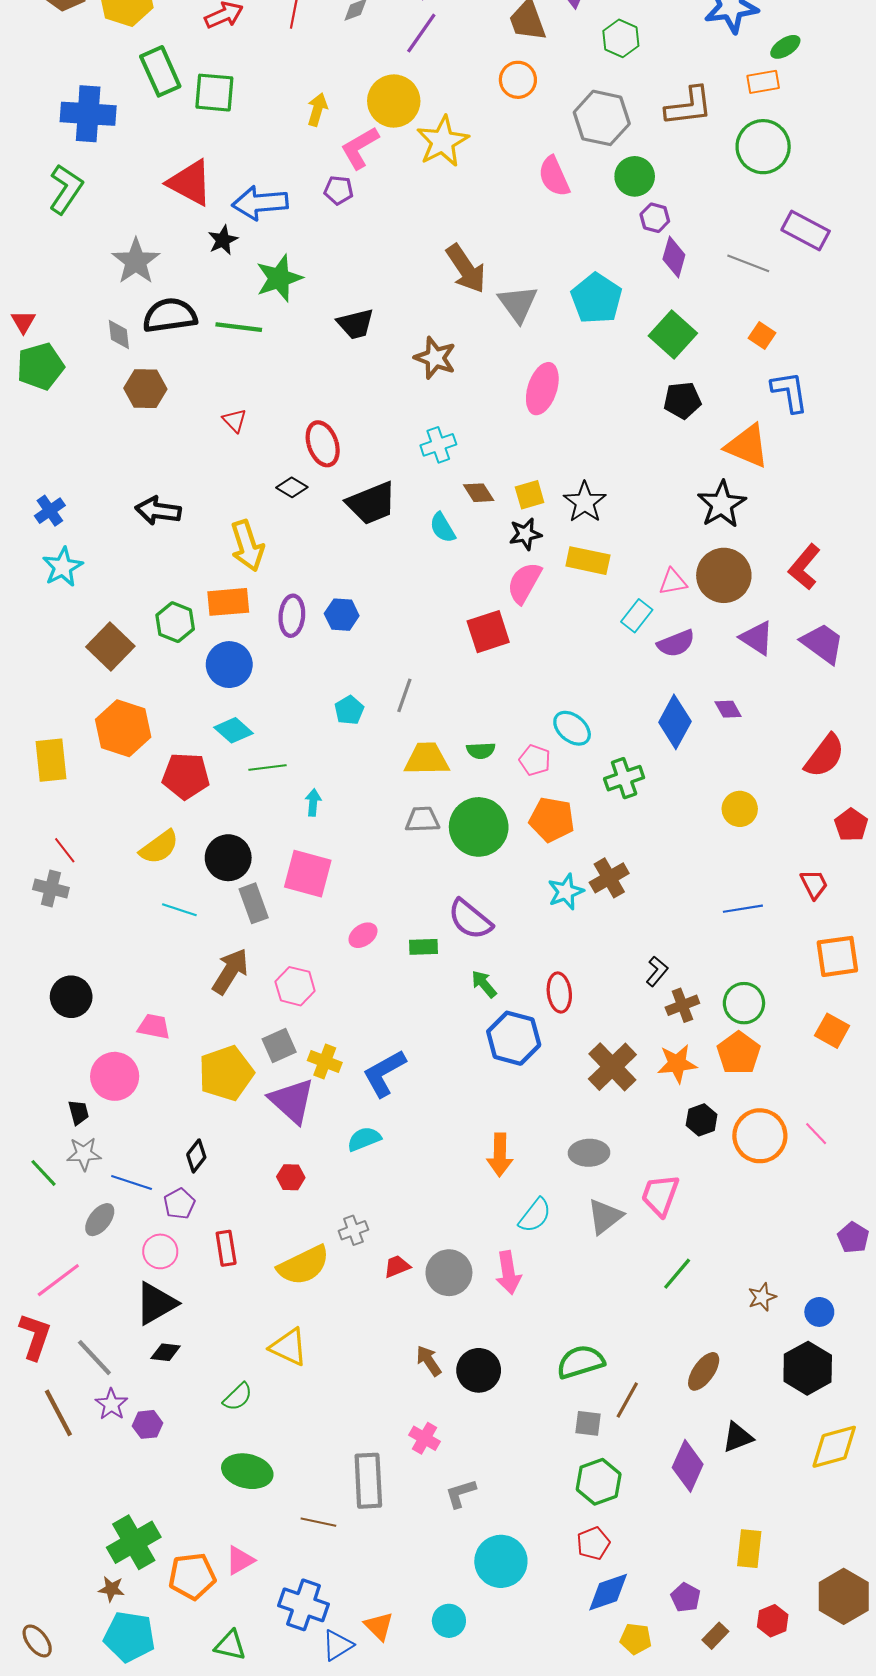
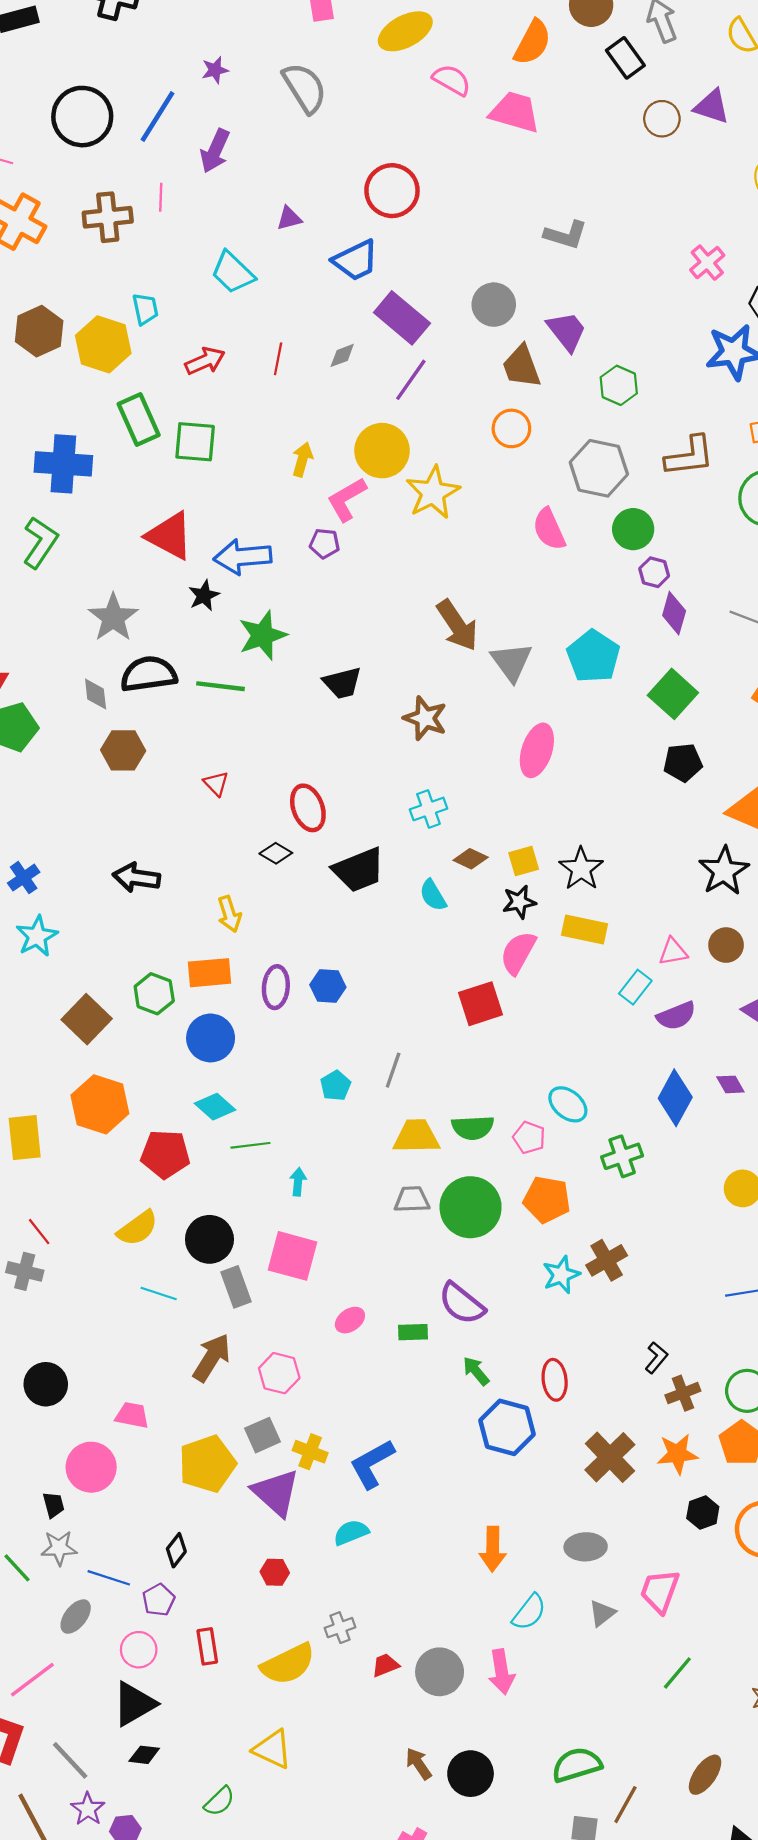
brown diamond: (479, 493) -> (471, 859), turned -32
yellow arrow: (247, 546) -> (229, 914), size x0.7
brown circle: (724, 575) -> (726, 945), size x0.6
green semicircle: (481, 751) -> (473, 1128), size x1.4
gray triangle: (605, 1216) -> (602, 1613), size x0.7

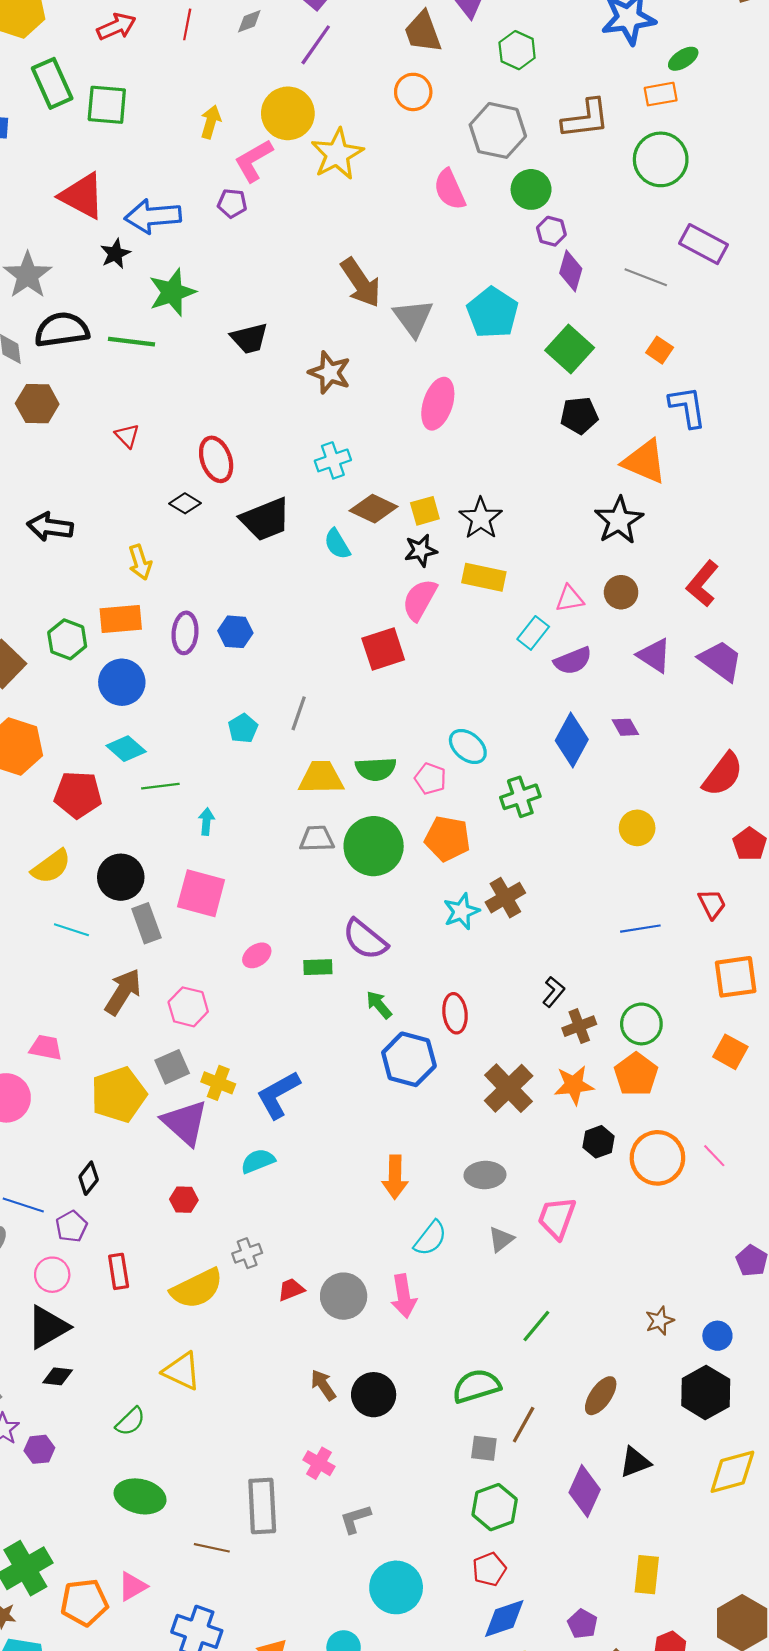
brown diamond: (471, 859) -> (374, 509), size x1.4
green line: (677, 1673) -> (536, 1326), moved

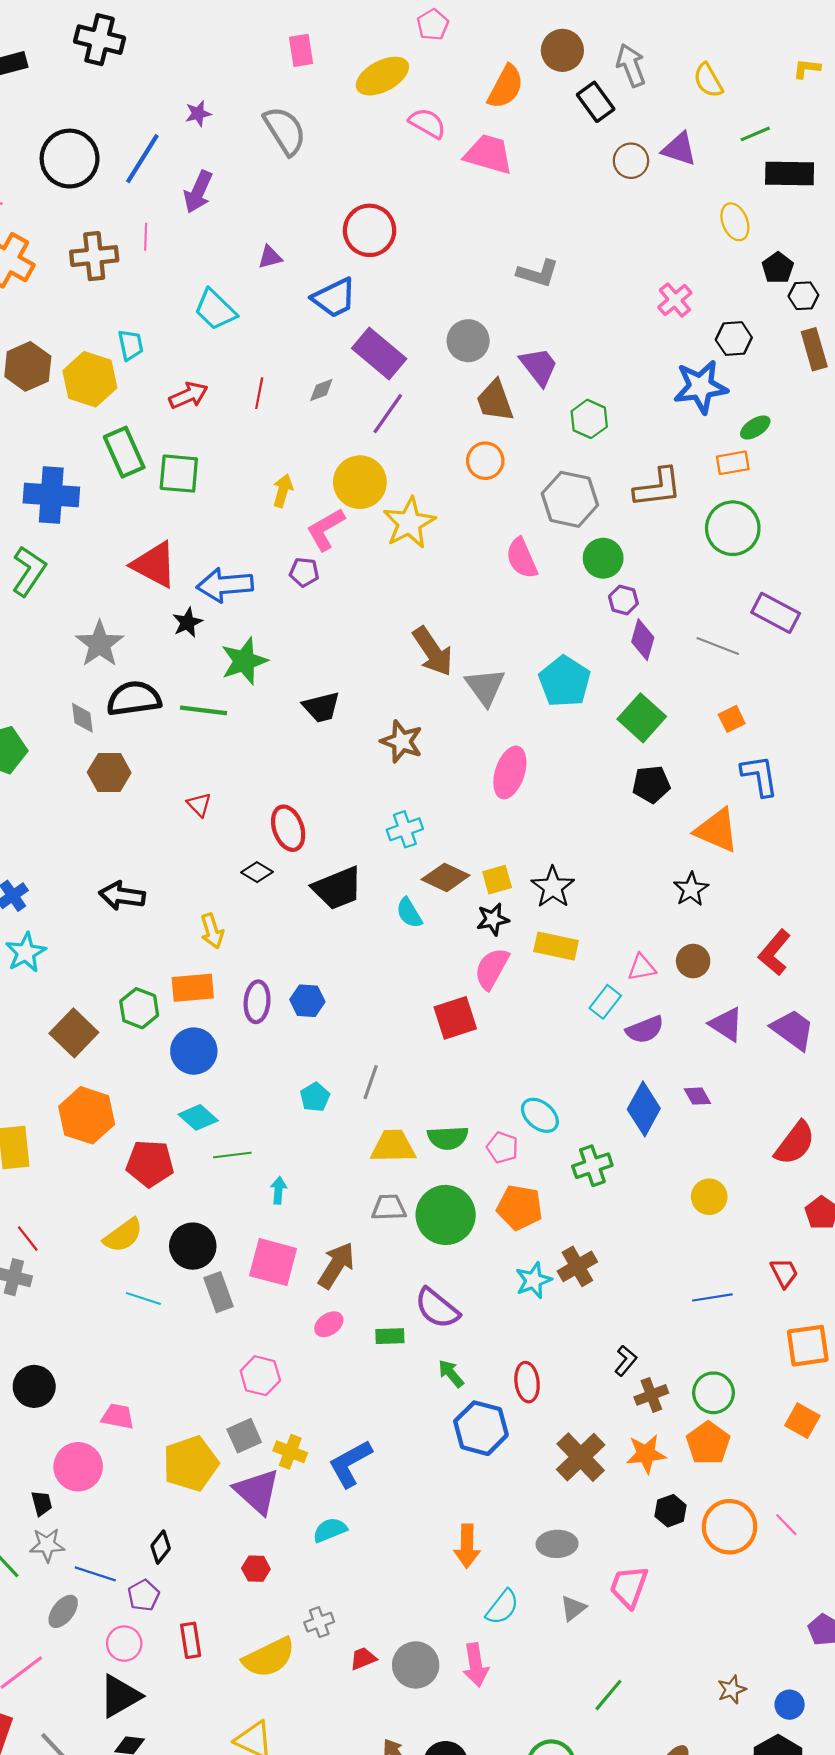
orange square: (660, 350) -> (732, 719), turned 30
black star: (619, 520) -> (691, 889), size x0.7
brown arrow: (123, 992) -> (336, 1265), moved

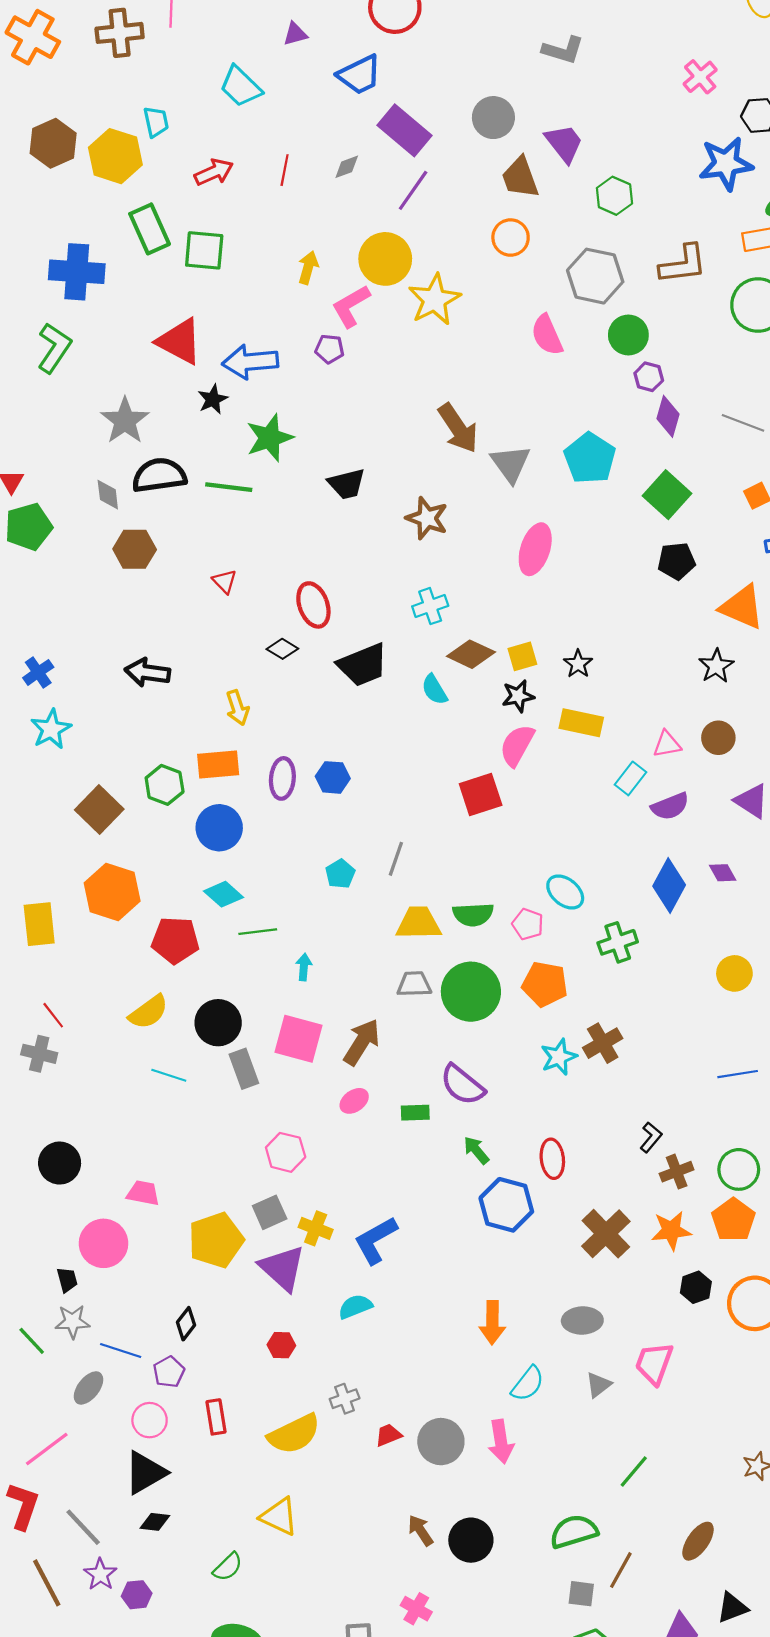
black star: (553, 887) -> (578, 664), size x0.7

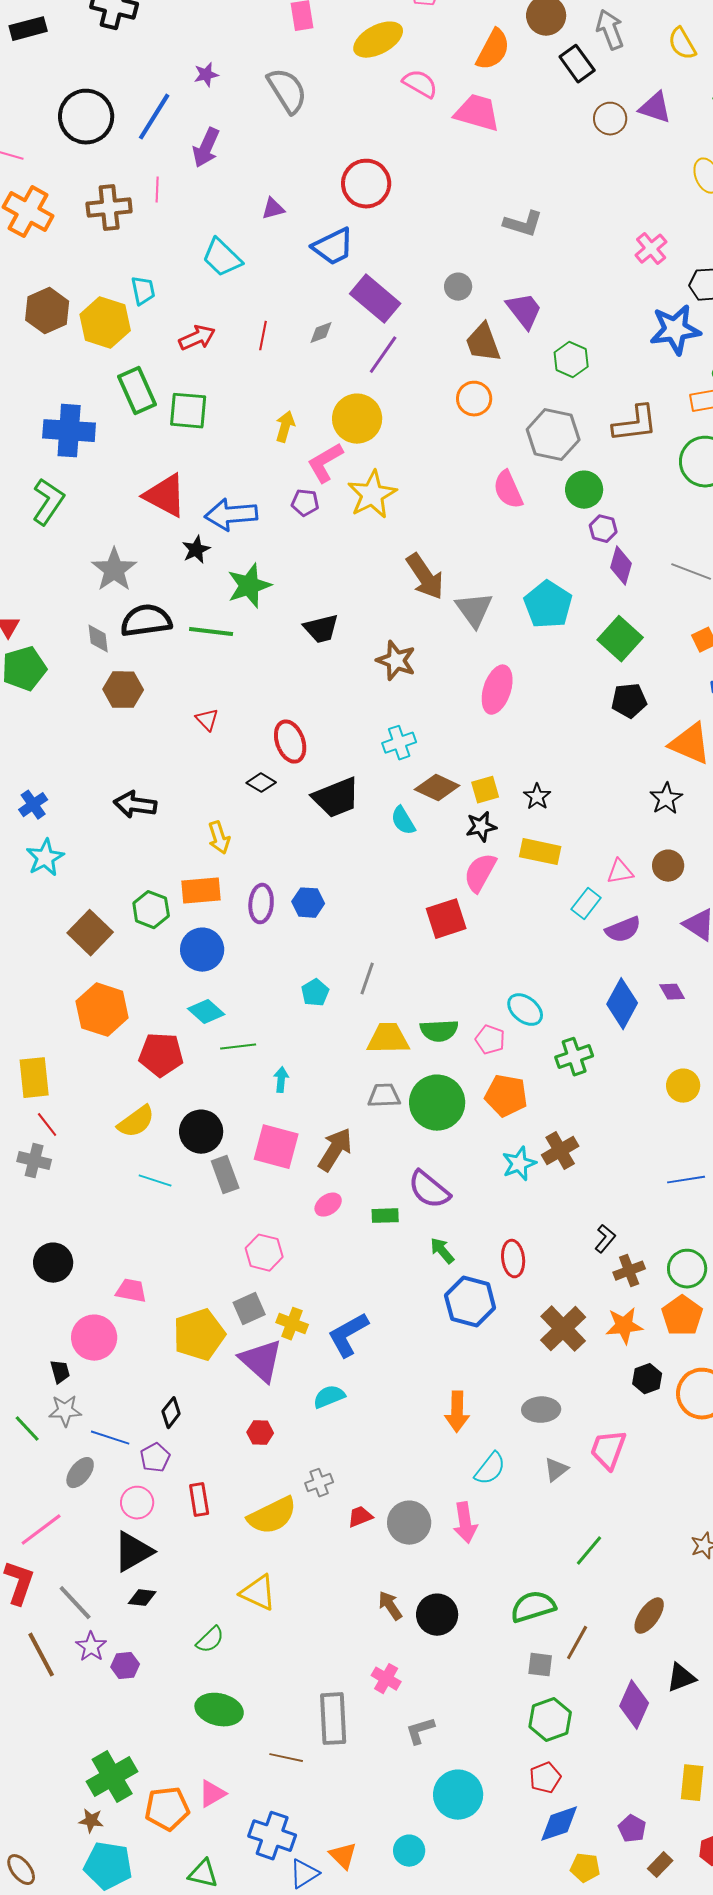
gray circle: (493, 118) -> (458, 287), size x0.7
yellow star: (435, 300) -> (372, 495), moved
yellow rectangle: (39, 924) -> (34, 1078), moved

